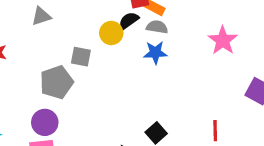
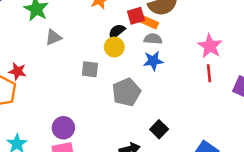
black semicircle: (129, 21) -> (117, 31), moved
gray pentagon: (57, 82) -> (126, 92), moved
red line: (215, 131) -> (209, 73), moved

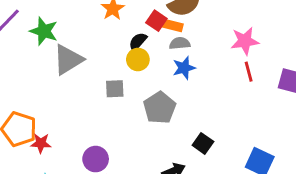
red square: (136, 16) -> (156, 21), turned -30
gray triangle: (53, 37) -> (68, 60), size x1.6
pink star: (210, 46) -> (245, 41), turned -30
red star: (18, 71) -> (41, 143), moved

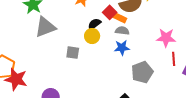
red line: (249, 72) -> (174, 59), moved
gray pentagon: (160, 108) -> (142, 72), moved
red star: (41, 143) -> (16, 79), size x1.6

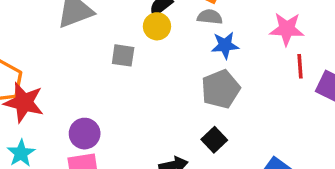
blue star: (122, 48) -> (225, 45), moved
gray pentagon: (142, 72) -> (221, 89), moved

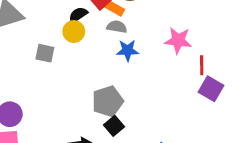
red line: (300, 66) -> (202, 65), moved
gray pentagon: (221, 89) -> (108, 101), moved

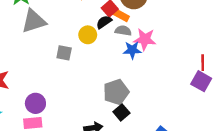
black semicircle: (78, 15) -> (104, 22), moved
pink star: (178, 40) -> (145, 39), moved
red line: (202, 65) -> (203, 63), moved

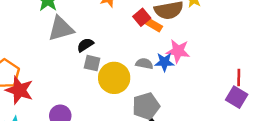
black semicircle: (104, 22) -> (85, 45), moved
gray semicircle: (123, 31) -> (144, 64), moved
yellow circle: (88, 35) -> (114, 78), moved, size x1.6

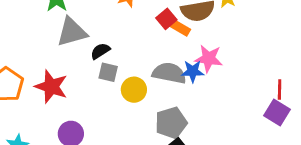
gray semicircle: (144, 64) -> (169, 73), size x1.6
yellow circle: (114, 78) -> (134, 90), size x0.7
red star: (19, 90) -> (51, 87), moved

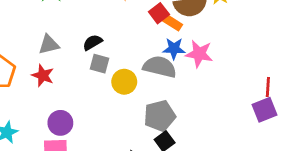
gray triangle: (72, 32) -> (49, 45), moved, size x0.7
blue star: (193, 71) -> (174, 49), moved
red star: (51, 87) -> (43, 75), size x0.7
purple square: (277, 112) -> (265, 110), turned 35

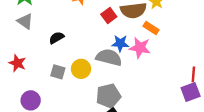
orange rectangle: (172, 22) -> (151, 28), moved
gray triangle: (49, 45) -> (25, 21), moved, turned 48
gray square: (99, 64) -> (58, 72), moved

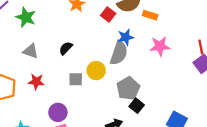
gray triangle: (25, 21) -> (31, 51), moved
pink star: (140, 48) -> (160, 46), moved
gray semicircle: (109, 57) -> (119, 53), turned 110

